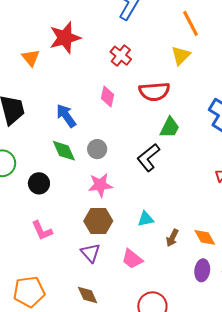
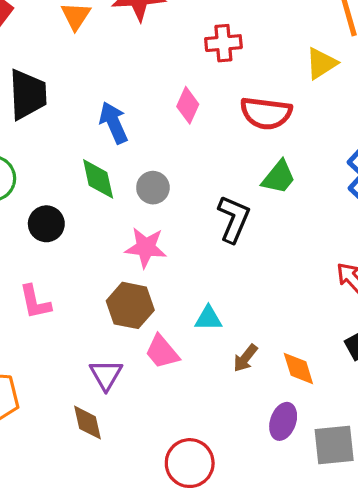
red cross: (121, 56) -> (223, 43), turned 35
black L-shape: (148, 158) -> (234, 219), turned 140
purple triangle: (90, 253) -> (106, 375), moved
pink trapezoid: (132, 259) -> (162, 352), moved

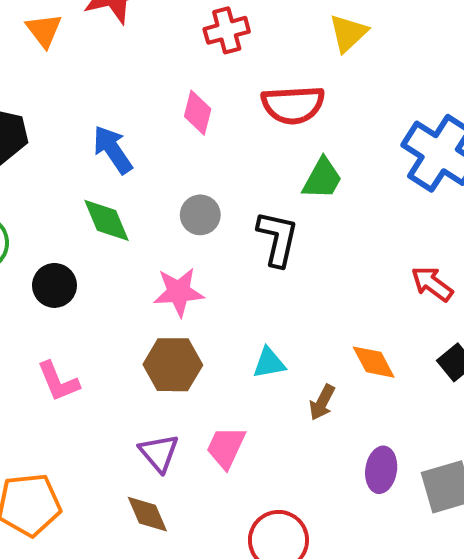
gray circle: (153, 188) -> (200, 215), moved
pink trapezoid: (162, 352) -> (226, 447), moved, turned 75
orange diamond: (298, 368) -> (374, 362), moved

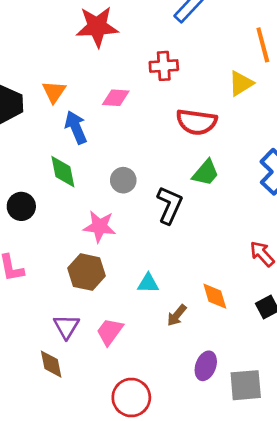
orange triangle: (44, 30) -> (54, 92), moved
pink diamond: (198, 113) -> (116, 98), moved, turned 68

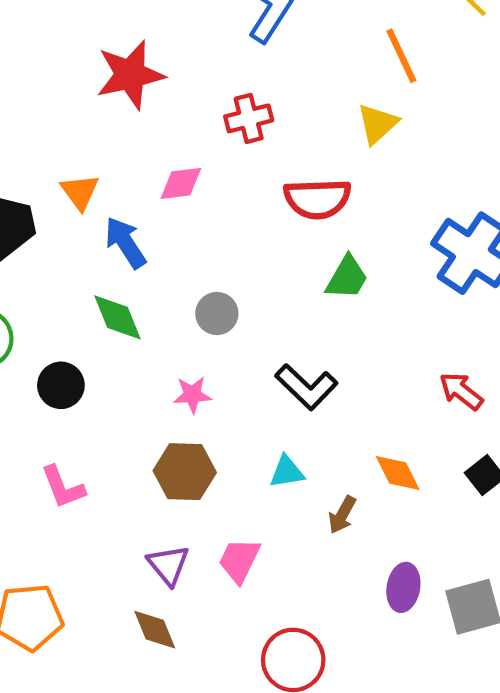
black L-shape: (169, 205) -> (306, 387), moved, turned 120
pink star: (100, 226) -> (192, 395), size x0.7

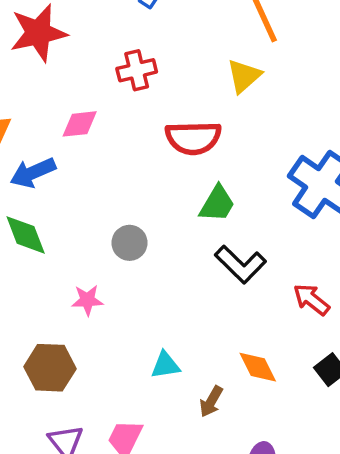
blue arrow: (125, 243) -> (33, 173), turned -81
gray circle: (217, 313) -> (130, 243), moved
black L-shape: (306, 387) -> (240, 264), moved
brown hexagon: (185, 472) -> (50, 368), moved

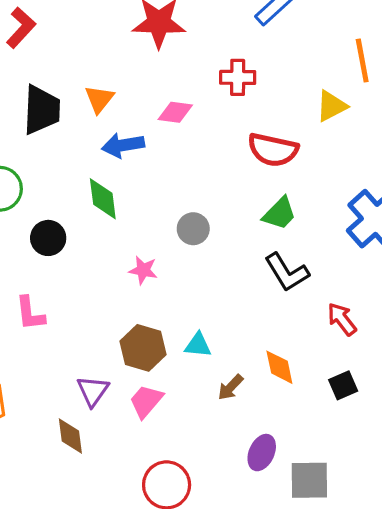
brown hexagon: (50, 368) -> (143, 348), moved

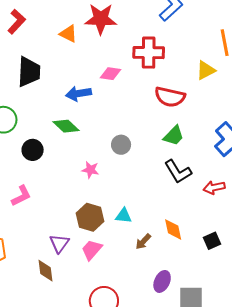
red cross: (238, 77) -> (149, 53), size x1.4
orange triangle: (99, 99) -> (68, 34), moved, turned -42
green diamond: (103, 199) -> (66, 126), turned -40
pink L-shape: (30, 313) -> (21, 196), turned -110
red arrow: (342, 319) -> (214, 188), moved, turned -65

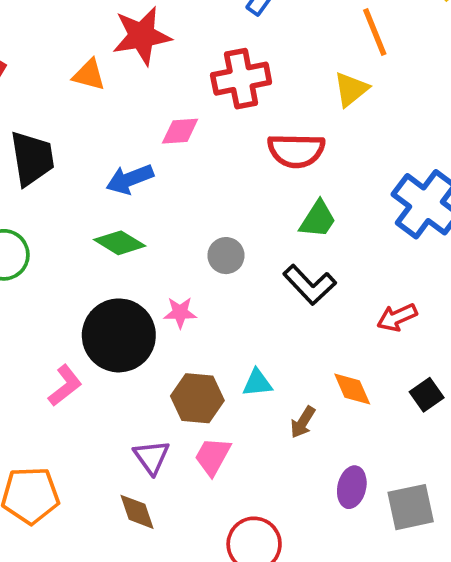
black circle: (33, 150) -> (119, 335), moved, size x1.8
black L-shape: (178, 172) -> (310, 285), moved
red arrow: (214, 188) -> (397, 317), moved

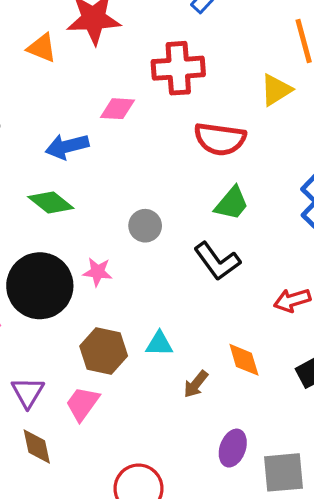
pink trapezoid: (213, 456) -> (82, 404), moved
purple triangle: (152, 457) -> (28, 392), moved

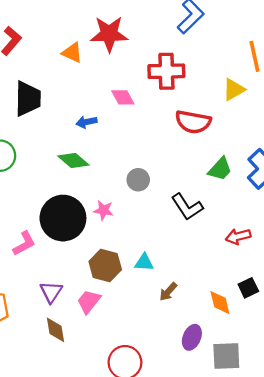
pink diamond: (118, 109) -> (123, 97), turned 55
blue arrow: (67, 146) -> (86, 122), size x0.7
green trapezoid: (232, 203) -> (220, 169), moved
orange diamond: (244, 360) -> (220, 303), moved

